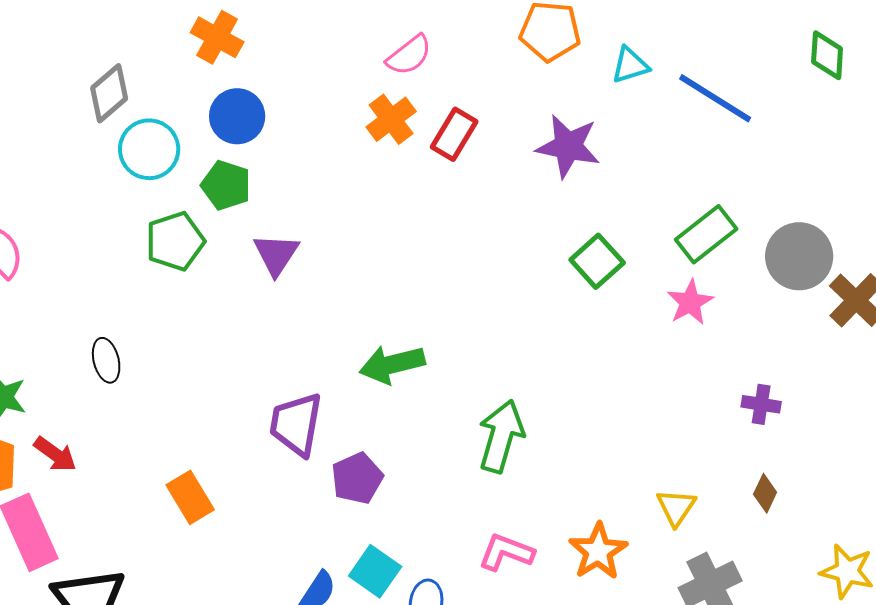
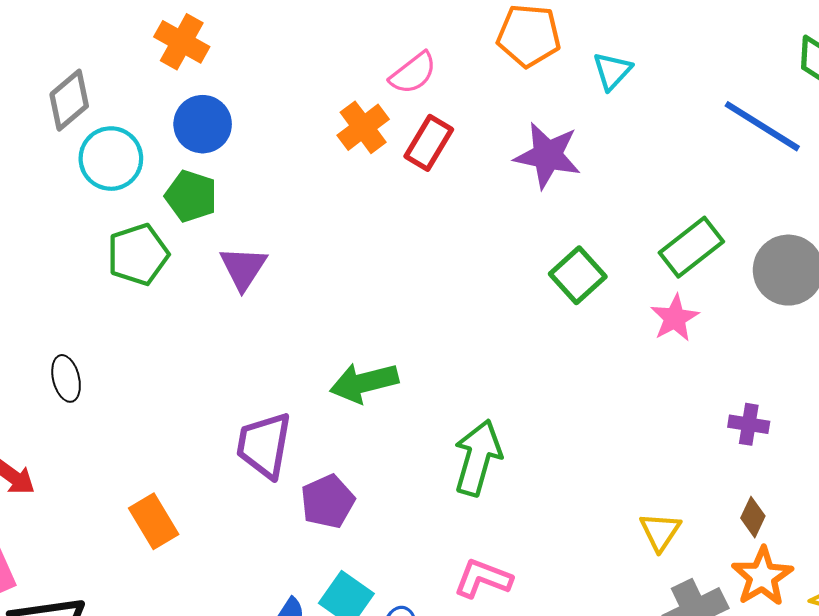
pink semicircle: (409, 55) -> (413, 73), moved
cyan triangle: (630, 65) -> (612, 71), turned -30
blue line: (715, 98) -> (762, 126), moved
orange star: (598, 551) -> (762, 576), moved

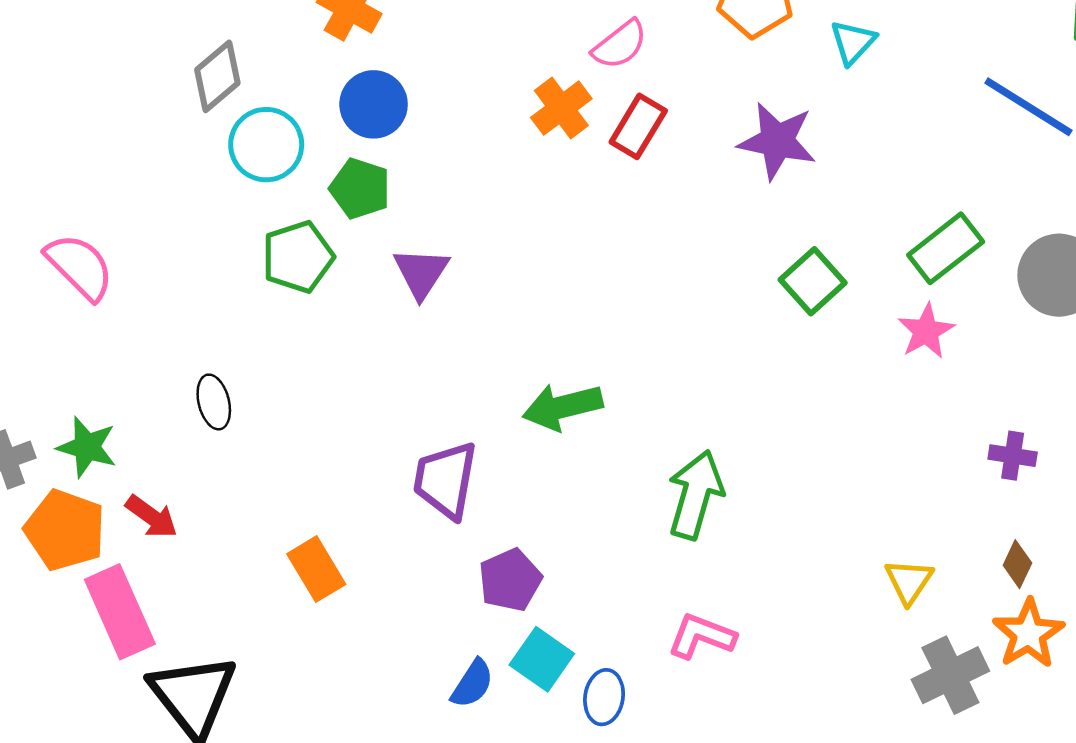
purple pentagon: (328, 501) -> (510, 580), moved

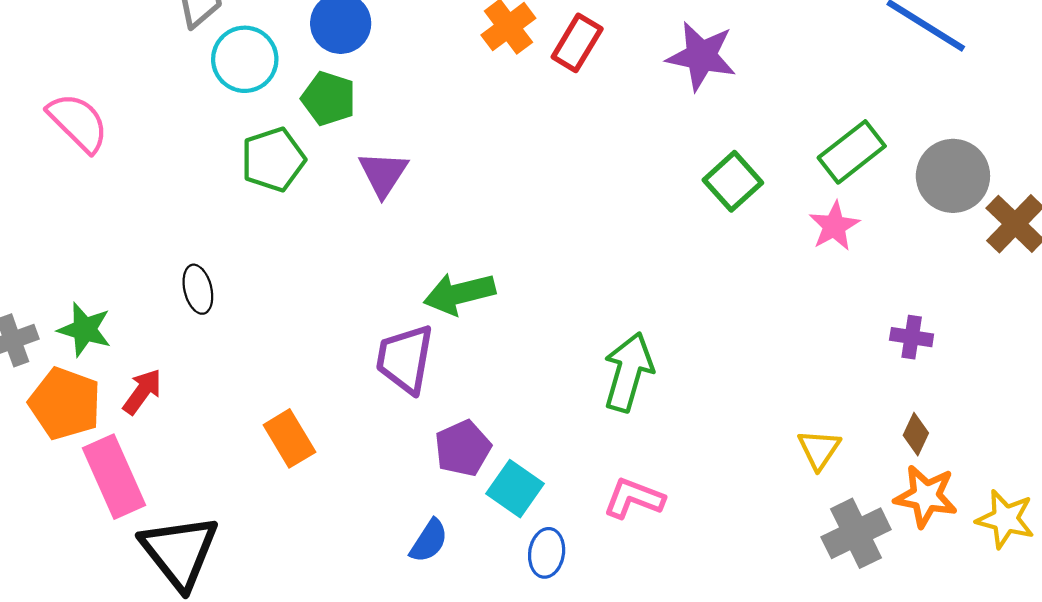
pink semicircle: (80, 267) -> (78, 122), moved
green arrow: (563, 407) -> (459, 294), moved
red arrow: (152, 517) -> (142, 392), turned -90
orange star: (1028, 634) -> (926, 496), turned -30
cyan square: (542, 659) -> (515, 489), moved

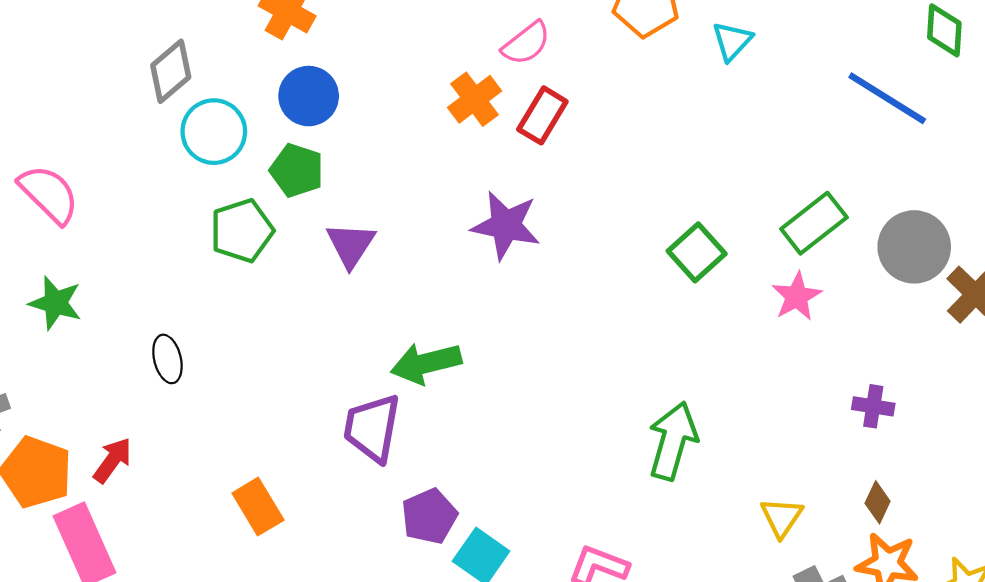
purple star: (701, 56) -> (506, 225), moved
green star: (85, 330) -> (55, 303), moved
green arrow: (628, 372) -> (673, 441), moved

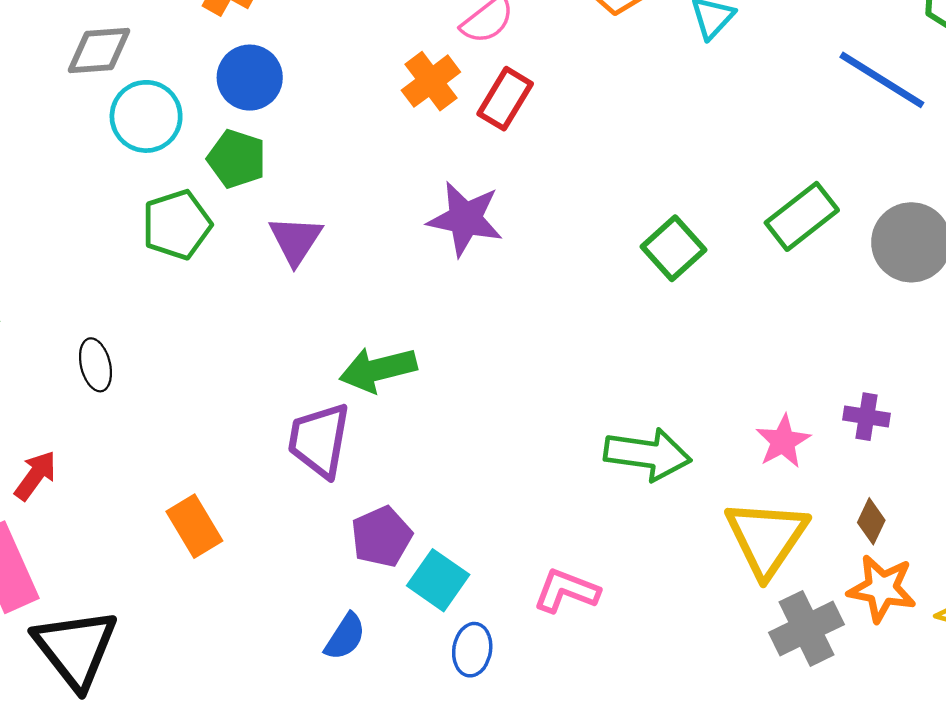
gray diamond: (171, 71) -> (99, 50), turned 36
pink star: (797, 296) -> (783, 441), moved
green arrow: (673, 441) -> (648, 454), turned 82
yellow triangle: (782, 517) -> (766, 538), size x1.8

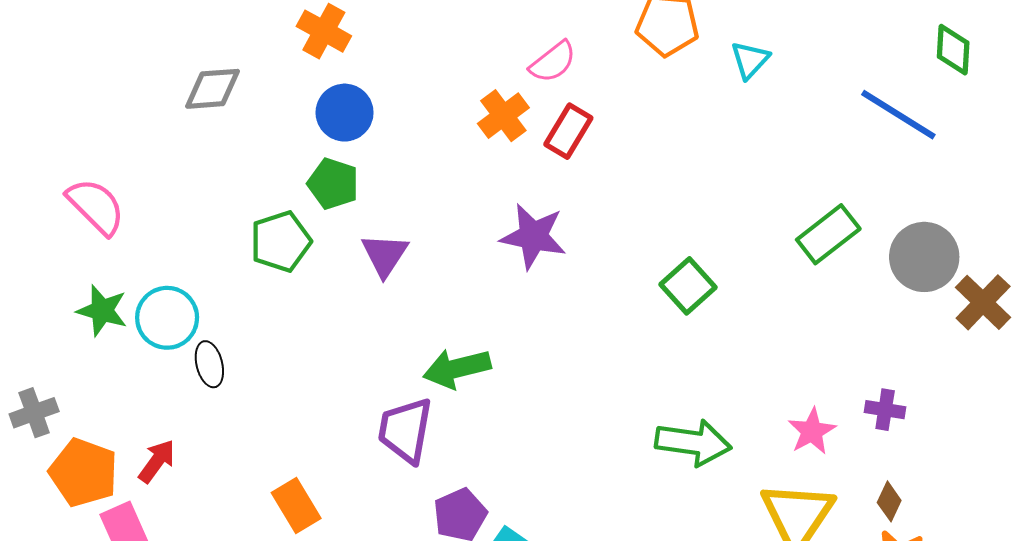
cyan circle: (146, 116) -> (167, 318), moved
green square: (673, 248) -> (688, 286), moved

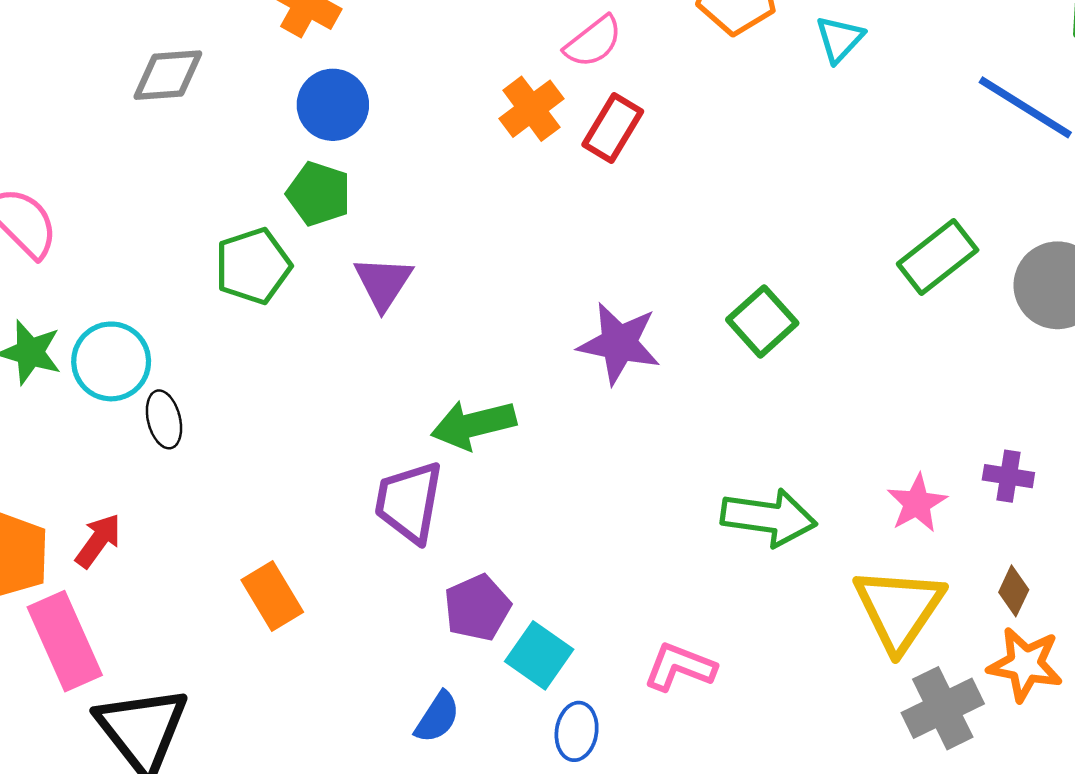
purple star: (533, 236) -> (619, 343), moved

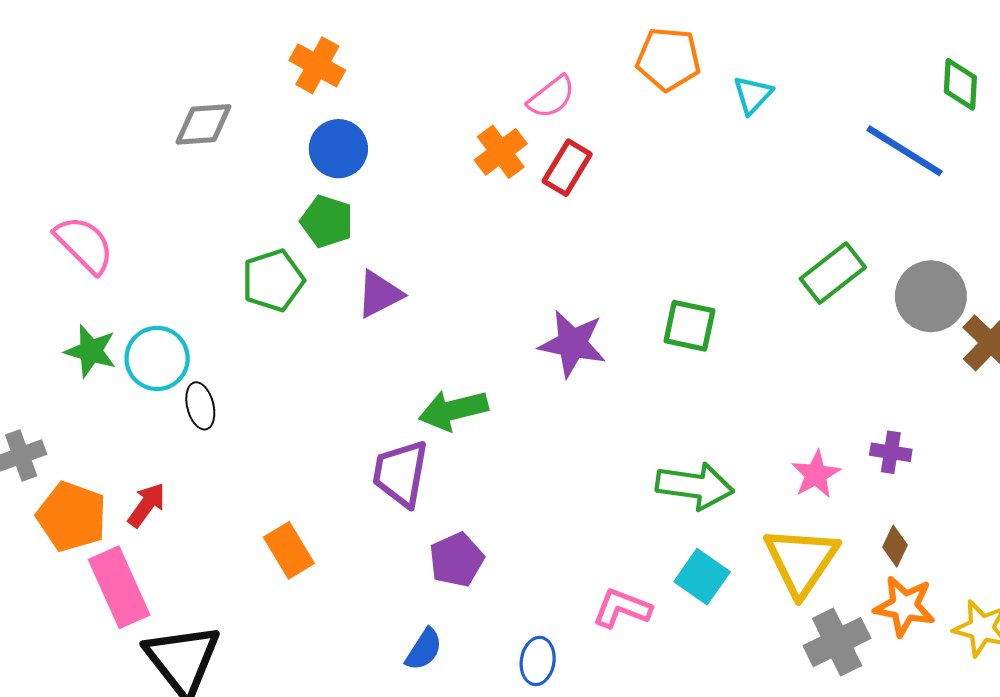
purple triangle: (383, 283) -> (380, 294), turned 30
green square: (762, 321) -> (689, 326), turned -36
cyan square: (539, 655) -> (702, 577), moved

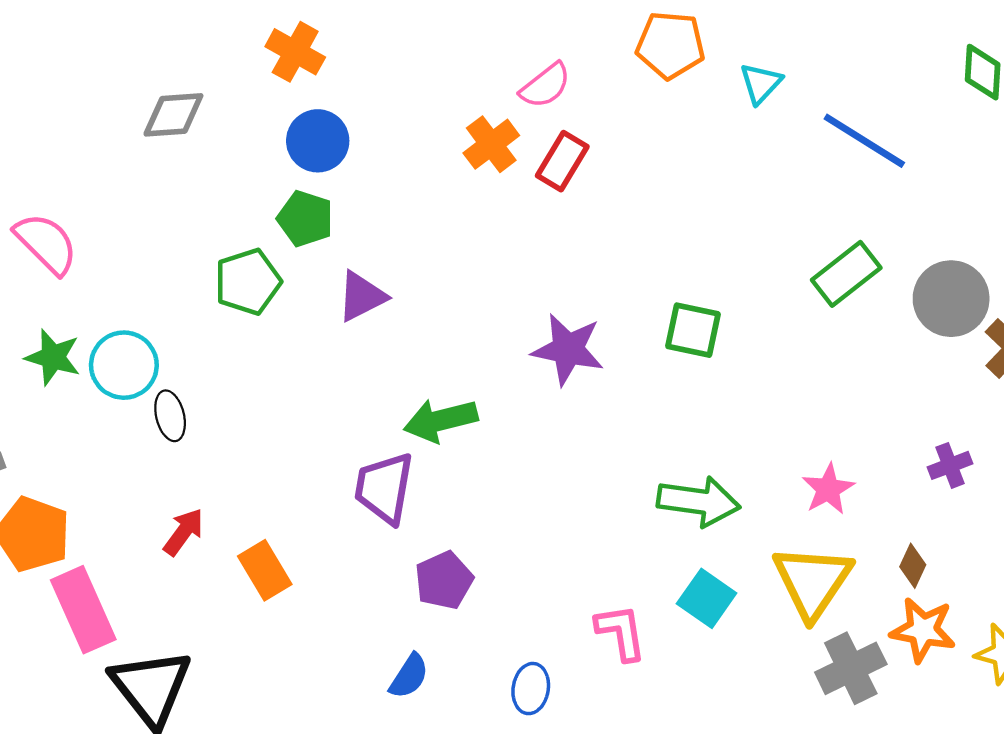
blue line: (905, 151) -> (864, 141), moved
purple cross: (891, 452) -> (950, 465), moved, turned -30
red arrow: (147, 505) -> (184, 532), moved
pink L-shape: (622, 608) -> (621, 632), turned 60

